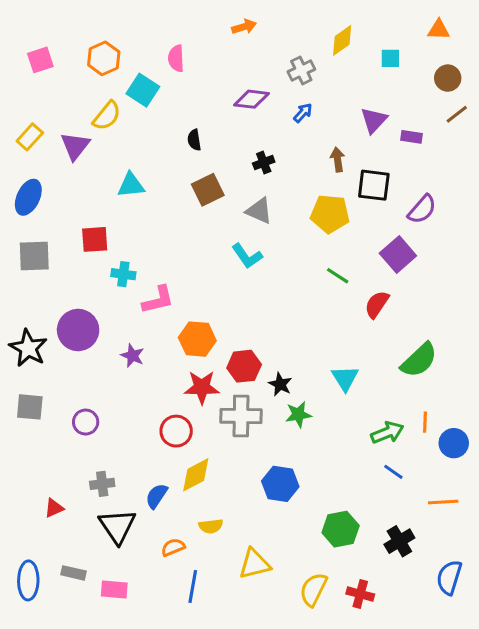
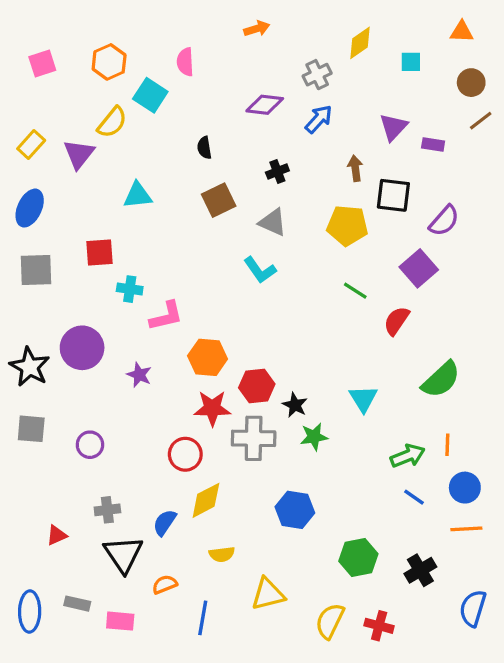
blue arrow: (303, 113) -> (319, 119), size x1.4
blue circle: (454, 443) -> (465, 488), moved
orange semicircle: (173, 547) -> (165, 584), moved

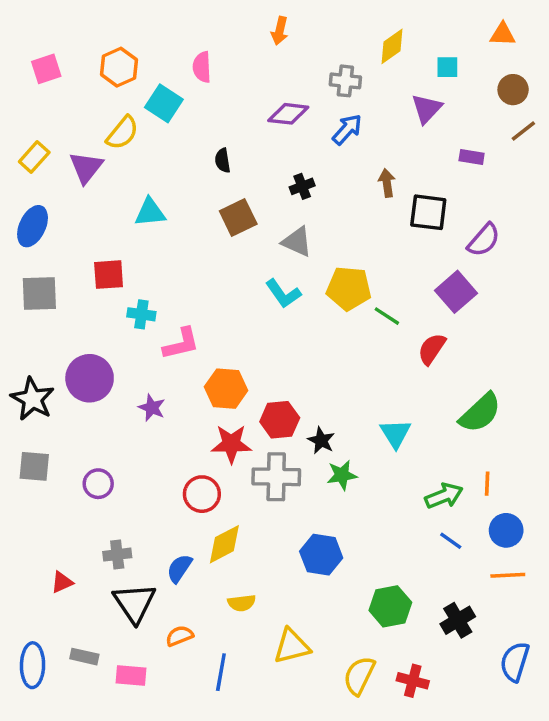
orange arrow: (257, 29) -> (280, 31), turned 120
gray cross: (317, 75) -> (345, 81), turned 32
purple triangle: (393, 127) -> (427, 109), moved
yellow pentagon: (347, 226) -> (349, 288), moved

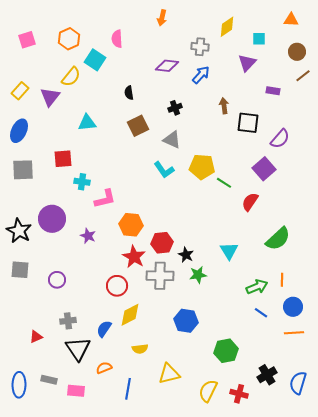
red star: (231, 444) -> (134, 257), turned 30
black cross: (458, 620) -> (267, 375), moved

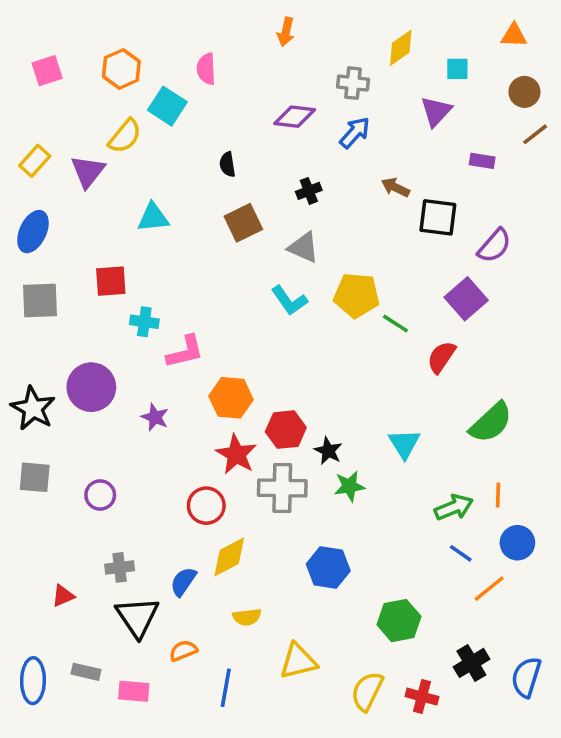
brown arrow: (224, 106) -> (395, 187), turned -56
orange line: (294, 333) -> (489, 589), moved, turned -36

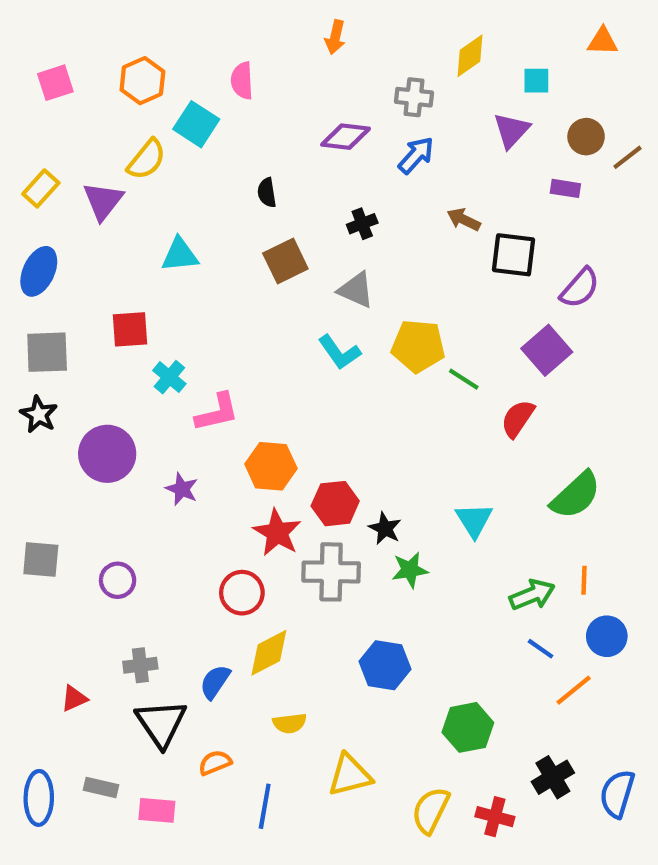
brown circle: (524, 92) -> (586, 137), moved
cyan cross: (144, 322) -> (169, 377), turned 32
black star: (33, 408) -> (39, 414), moved, size x0.7

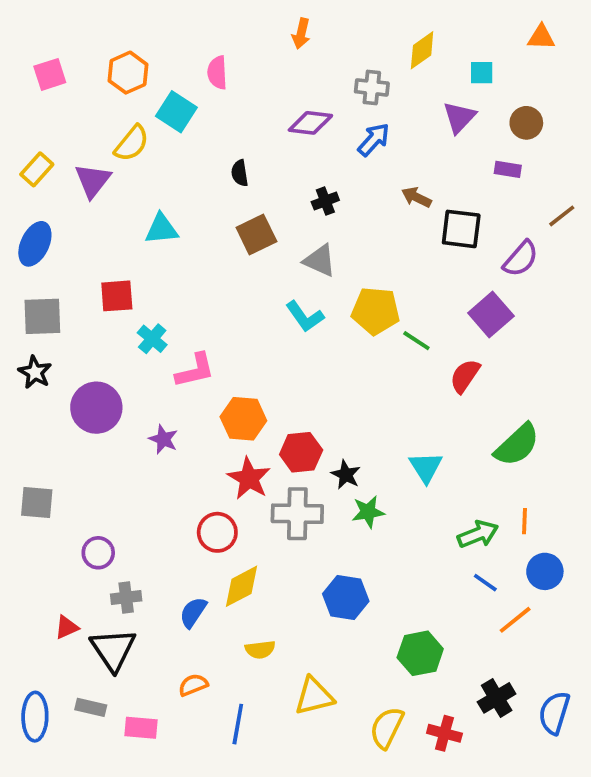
brown line: (628, 157) -> (562, 216), moved
purple circle: (118, 580) -> (98, 553), moved
black triangle: (161, 723) -> (113, 650), moved

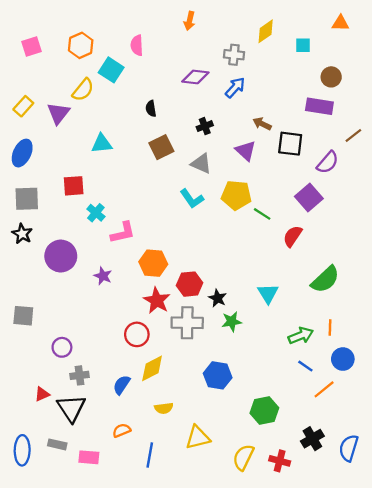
purple triangle: (459, 117) -> (246, 151), moved, turned -30
purple rectangle: (508, 169) -> (319, 106), size x1.6

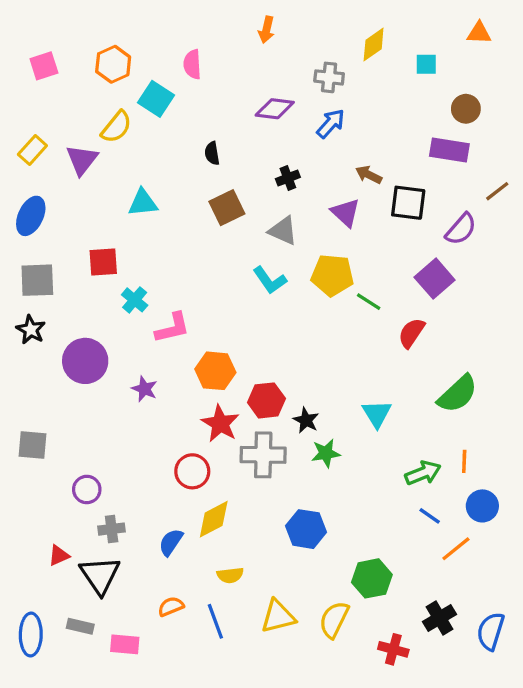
blue line: (150, 455) -> (215, 621), moved, turned -30
yellow semicircle: (243, 457) -> (334, 620), moved

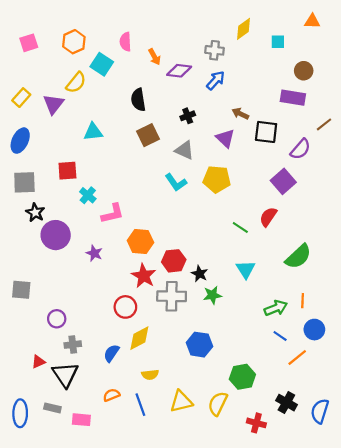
orange arrow: (266, 30) -> (154, 57), moved, turned -42
black semicircle: (212, 153) -> (138, 100), size x1.5
green line: (369, 302) -> (240, 228), moved
black star: (31, 330) -> (35, 212), moved
black cross: (439, 618) -> (286, 403), turned -30

